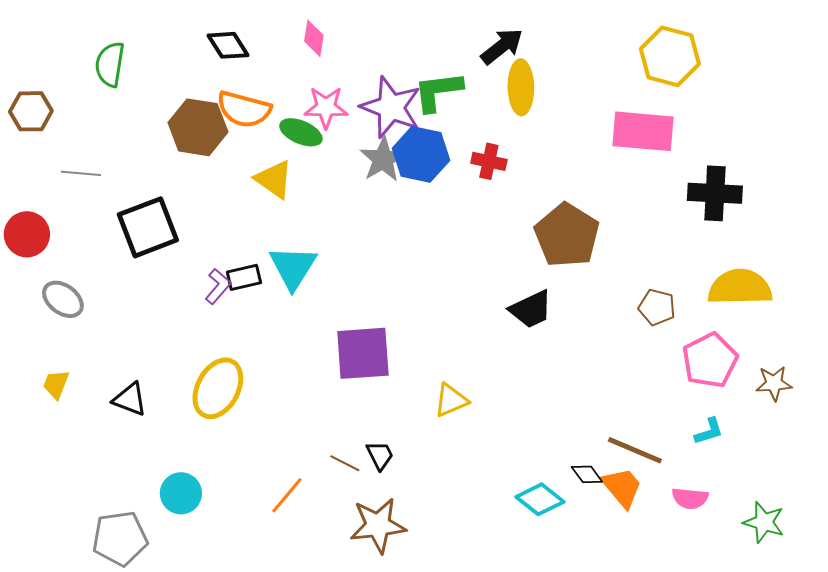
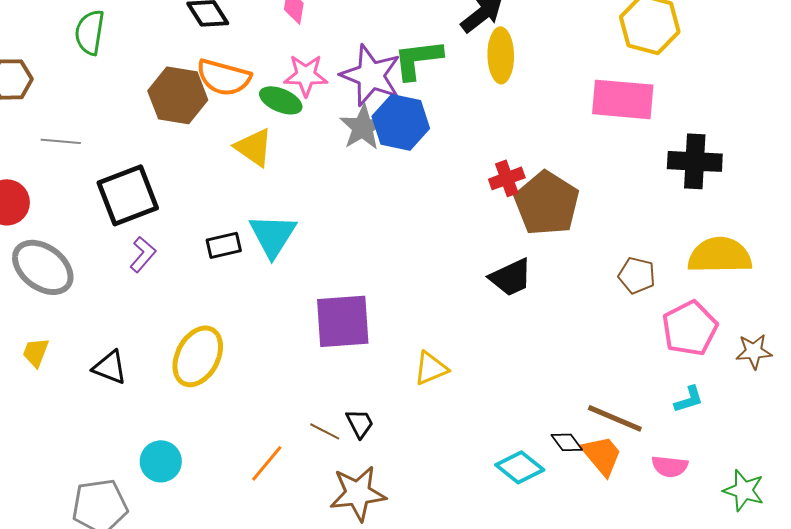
red cross: (489, 161) -> (507, 178), moved, turned -32
purple L-shape: (218, 286) -> (143, 254), moved
gray ellipse: (63, 299) -> (43, 267), size x1.5

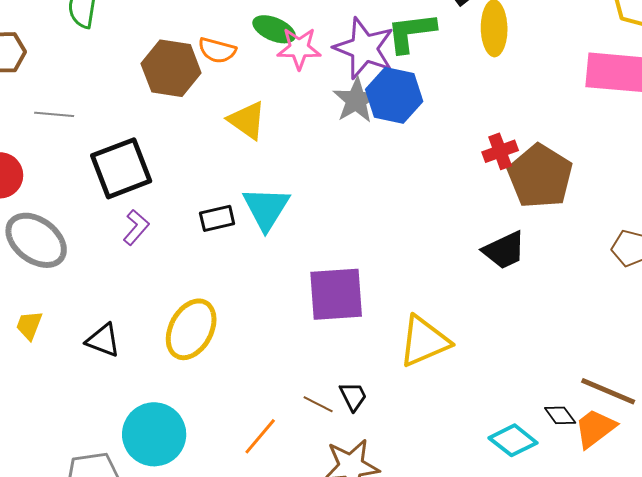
orange semicircle: (224, 77) -> (217, 50), size x0.7
green ellipse: (281, 100) -> (274, 29), moved
yellow triangle: (431, 368) -> (424, 341), size x1.5
orange trapezoid: (602, 455) -> (595, 428), turned -87
cyan circle: (161, 461) -> (154, 434), size x1.5

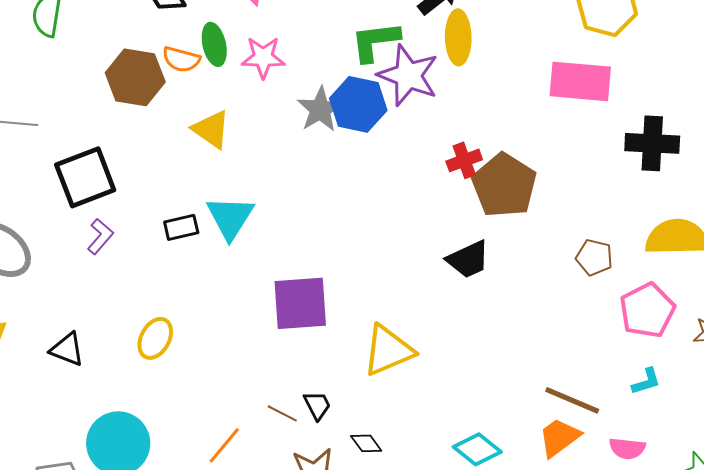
green ellipse: (274, 29) -> (214, 44), moved, turned 54
purple star: (364, 48) -> (408, 75), moved
yellow ellipse: (191, 329) -> (155, 338), size x0.7
black diamond: (560, 415) -> (366, 443), moved

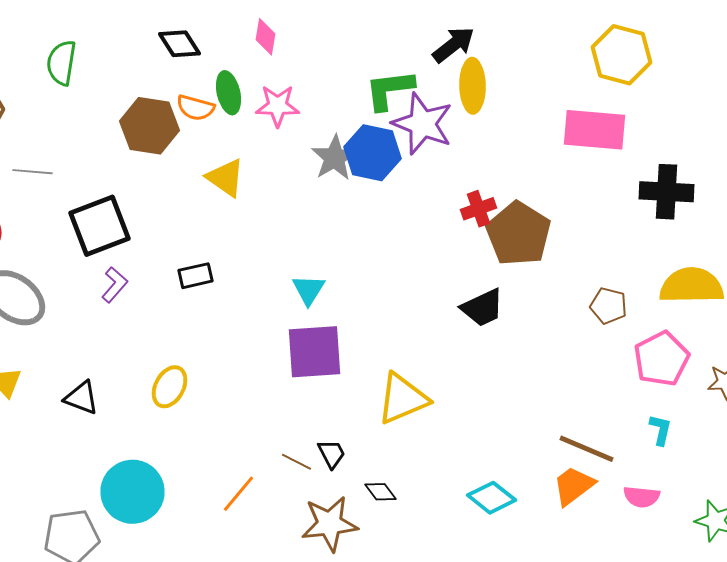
cyan triangle: (230, 217) -> (308, 290), moved, size x0.7
cyan L-shape: (646, 381) -> (660, 430), turned -60

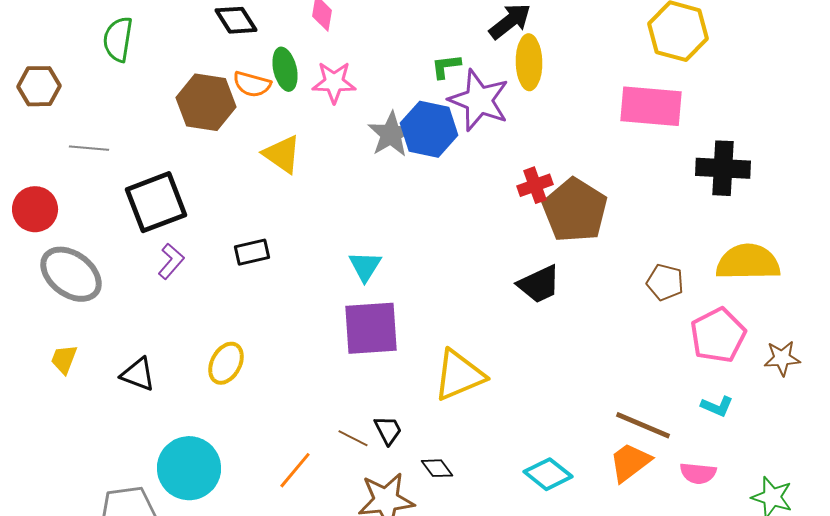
green L-shape: (390, 90) -> (446, 66), size x0.6
cyan L-shape: (660, 430) -> (717, 406), turned 100

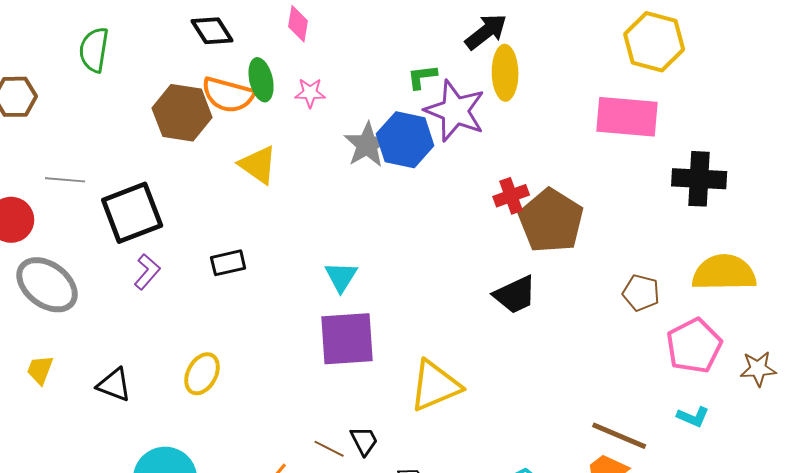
pink star: (334, 82) -> (310, 93), size x0.7
orange semicircle: (252, 84) -> (228, 95), size x1.4
gray line: (89, 148) -> (65, 180), moved

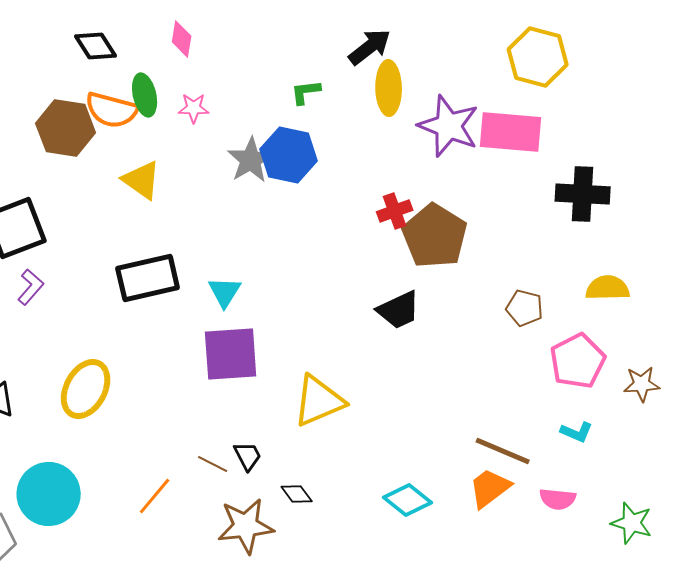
purple star: (455, 111) -> (449, 126), moved
black rectangle: (228, 263) -> (148, 278), moved, size x1.8
yellow semicircle: (724, 273) -> (608, 288), size x0.7
yellow ellipse: (202, 374) -> (86, 389), size x1.4

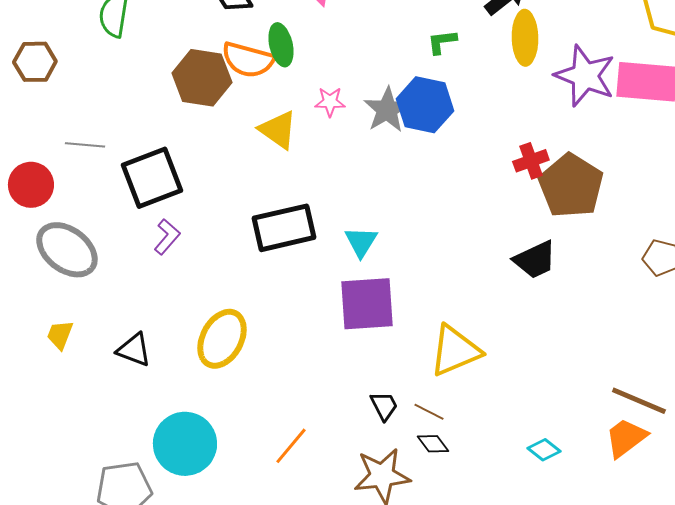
pink star: (194, 108) -> (330, 102), moved
brown line: (213, 464) -> (429, 412), moved
cyan diamond: (408, 500) -> (544, 450), size x0.7

